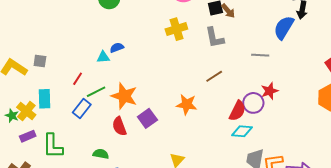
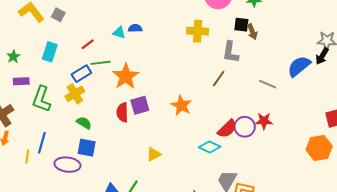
brown line: (214, 76) -> (219, 79), moved, turned -42
yellow cross: (26, 111) -> (75, 94), moved
red semicircle: (119, 126) -> (122, 112), moved
cyan diamond: (242, 131) -> (210, 147), moved

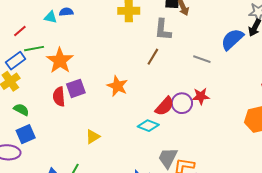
blue square: (87, 148) -> (26, 134), turned -30

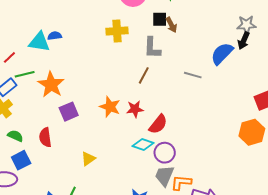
cyan triangle: (51, 17) -> (39, 42), size x1.6
red star: (201, 96) -> (135, 109), moved
red semicircle: (59, 97) -> (45, 137), moved
purple circle: (182, 103) -> (165, 153), moved

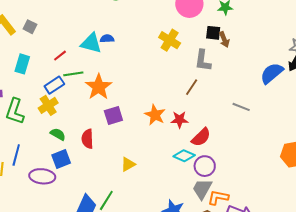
yellow cross: (117, 31) -> (170, 40), turned 30
gray line: (193, 75) -> (241, 107), moved

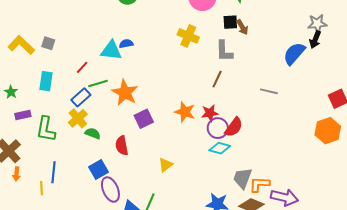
green semicircle: (58, 134) -> (93, 133), moved
purple circle: (205, 166) -> (218, 128), moved
purple ellipse: (42, 176) -> (110, 190), moved, turned 70

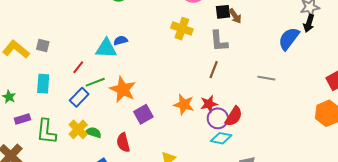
yellow cross: (78, 118) -> (78, 129), moved

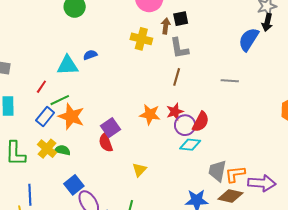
brown arrow: (235, 16) -> (166, 26), moved, turned -133
blue semicircle: (121, 40) -> (90, 55), moved
orange star: (123, 89) -> (71, 116), moved
red semicircle: (123, 143) -> (106, 143), moved

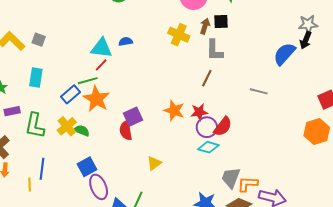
red line: (41, 87) -> (101, 65), moved

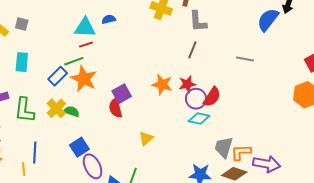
red line: (101, 65) -> (86, 45), turned 32

